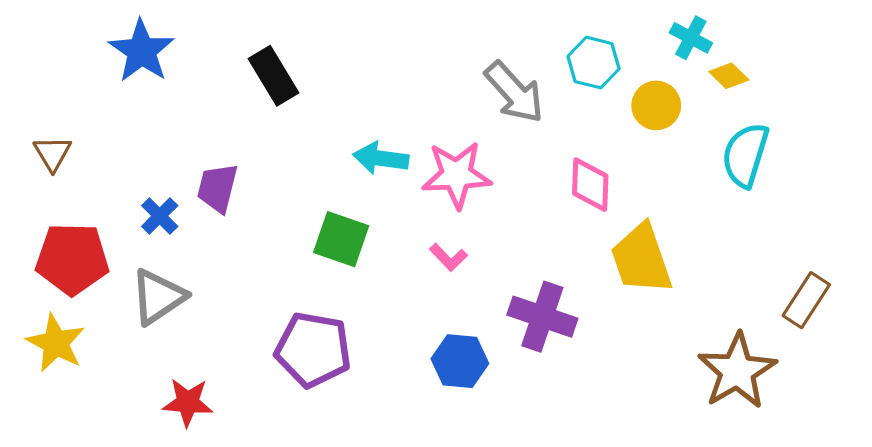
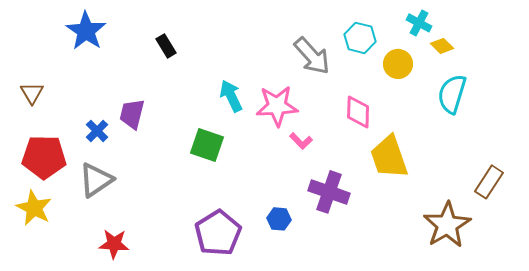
black rectangle: (274, 76) -> (166, 46), size x0.7
cyan arrow: (381, 158) -> (231, 96), turned 56
pink L-shape: (448, 257) -> (301, 141), moved
purple pentagon: (313, 350) -> (218, 233), moved, turned 30
blue hexagon: (460, 361) -> (279, 219), size x0.7

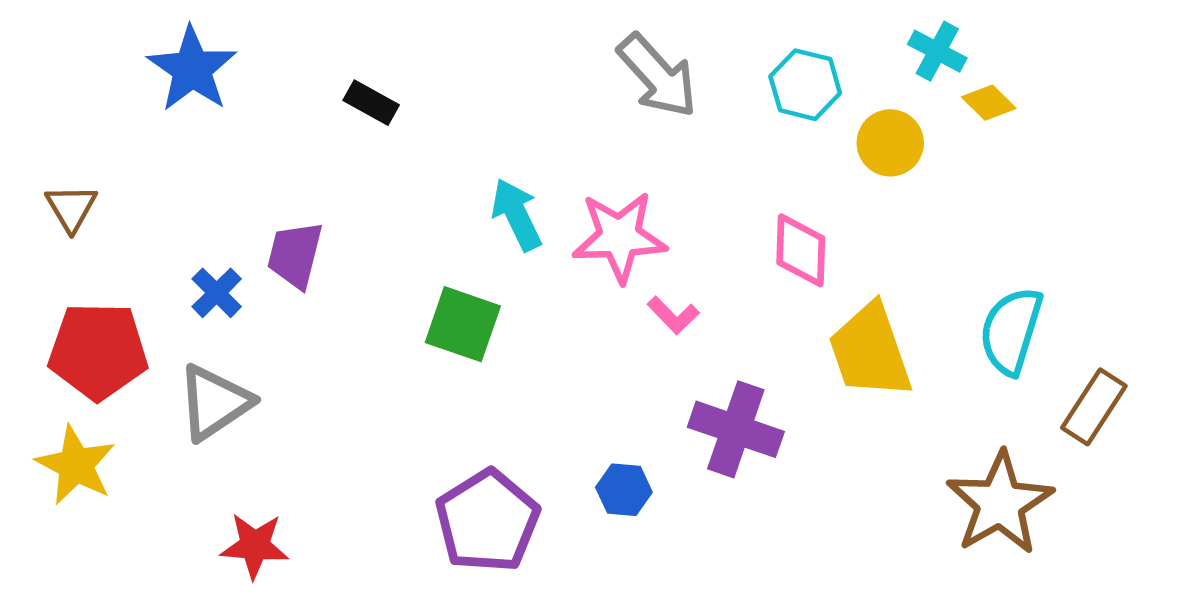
black rectangle: (166, 46) -> (371, 103), turned -30
gray arrow: (312, 56) -> (658, 76), moved
cyan semicircle: (452, 94) -> (1011, 331), moved

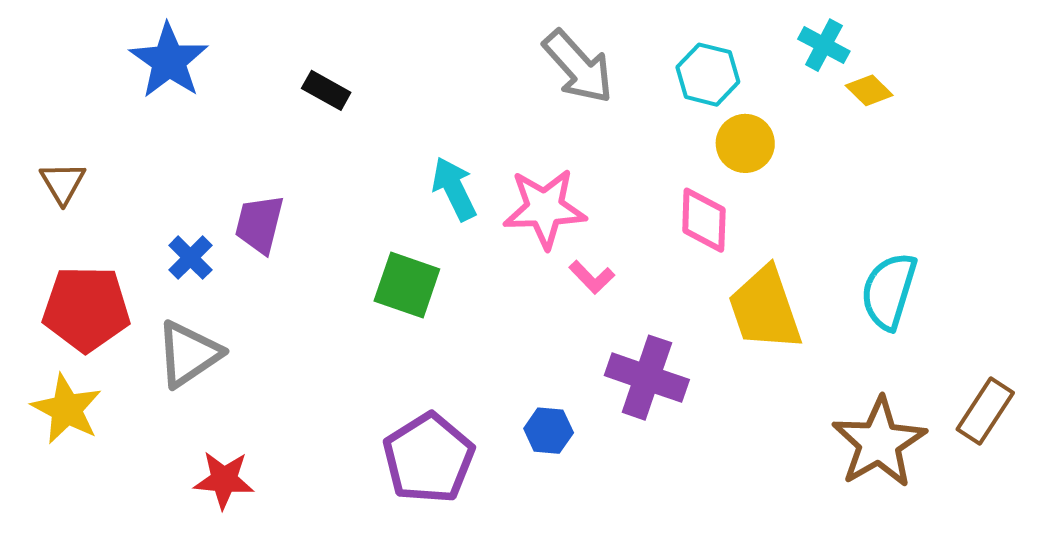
yellow circle: (890, 143) -> (745, 143), moved
brown rectangle: (1094, 407) -> (985, 411), moved

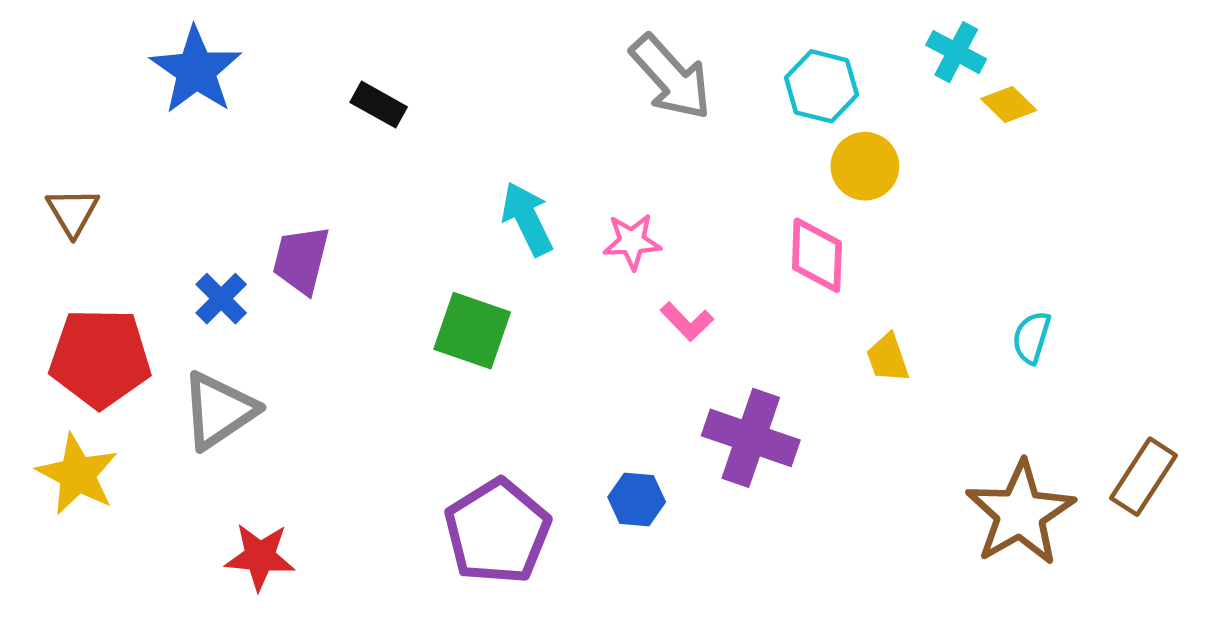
pink star: (545, 208) -> (632, 242), size x0.6
cyan semicircle: (889, 291) -> (1032, 337), size x0.6
yellow trapezoid: (765, 309) -> (888, 358), size x0.5

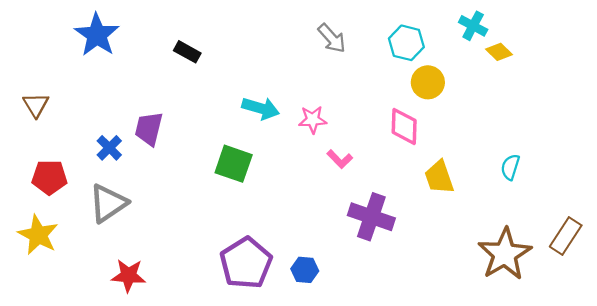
gray arrow: (671, 77) -> (332, 38), size x0.7
cyan arrow: (527, 219) -> (261, 108), turned 132
red pentagon: (100, 358) -> (49, 177), size x0.7
yellow trapezoid: (888, 358) -> (439, 177), size x1.4
blue hexagon: (637, 500) -> (305, 270), moved

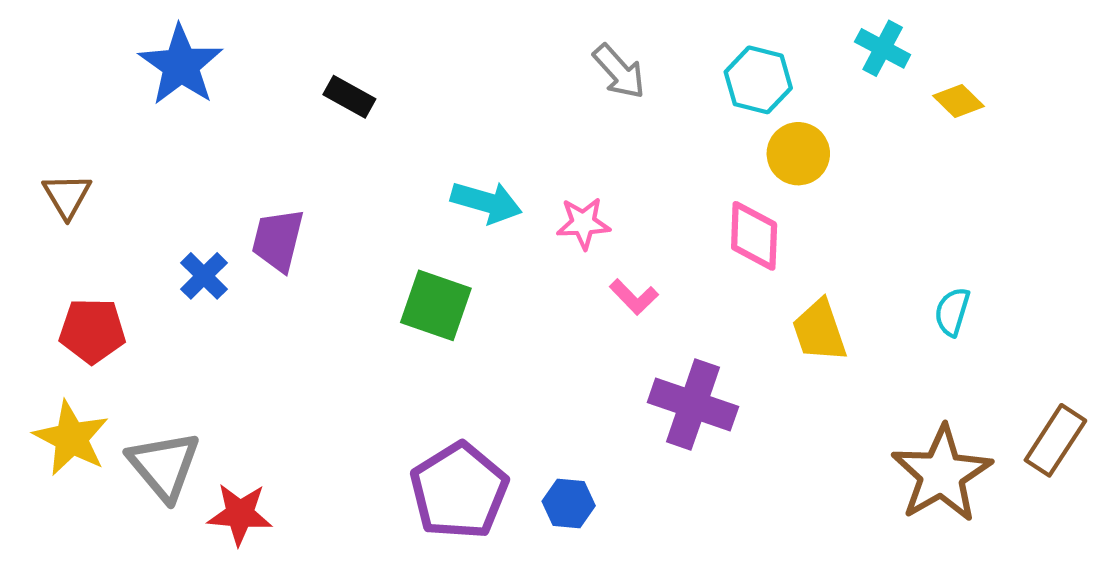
yellow diamond: (499, 52) -> (958, 101), moved
gray triangle: (108, 203) -> (164, 466), moved, turned -36

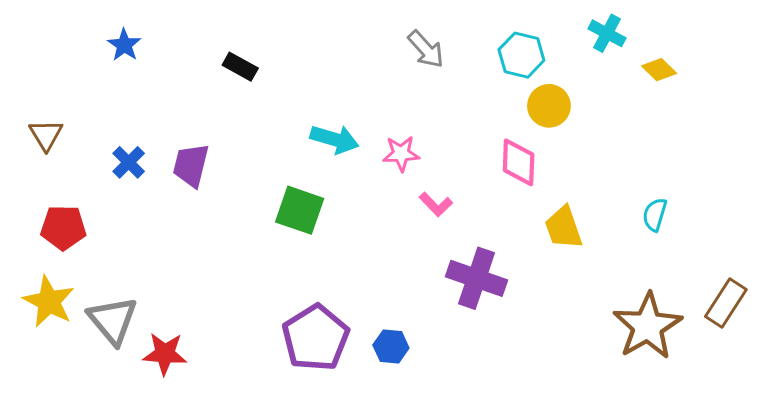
blue star: (181, 65) -> (124, 45), size x0.6
blue cross: (204, 276) -> (129, 162), moved

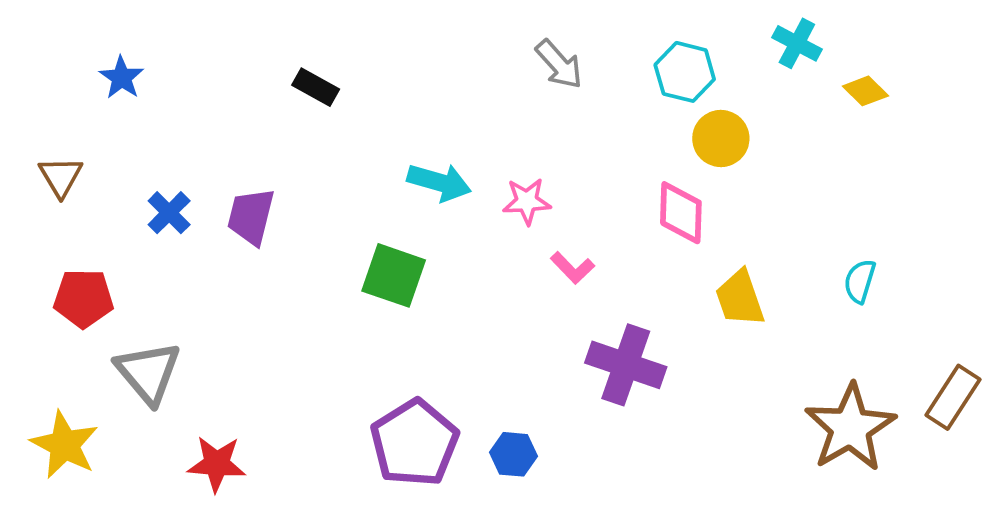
blue star: (124, 45) -> (122, 78), moved
yellow star: (49, 302) -> (64, 445), moved
gray triangle: (113, 320) -> (148, 373), moved

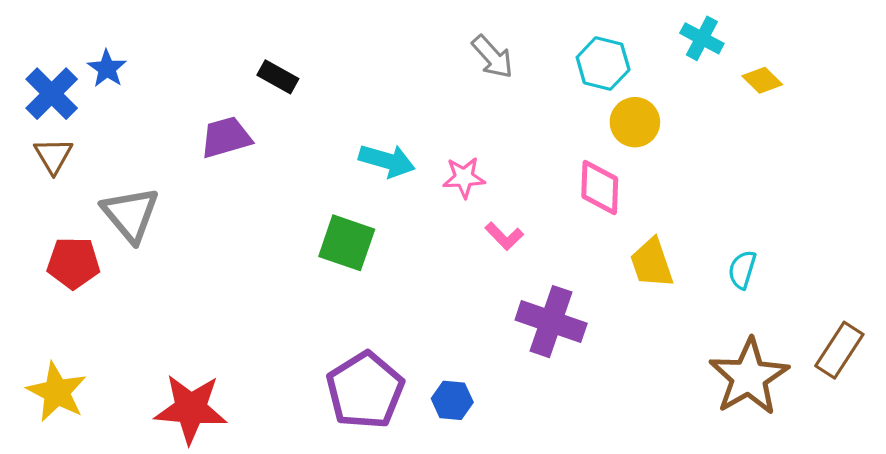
blue cross: (169, 213) -> (52, 94), moved, size x1.4
purple trapezoid: (251, 216) -> (226, 137), moved, turned 60
cyan semicircle: (860, 281) -> (742, 270), moved
gray triangle: (148, 373) -> (130, 214), moved
red star: (217, 464) -> (191, 409), size x1.4

